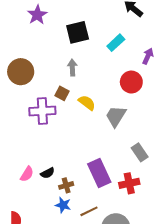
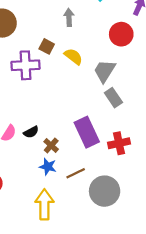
gray arrow: (72, 68) -> (69, 17), moved
gray rectangle: (140, 152) -> (113, 98), moved
brown cross: (66, 185) -> (51, 145), turned -32

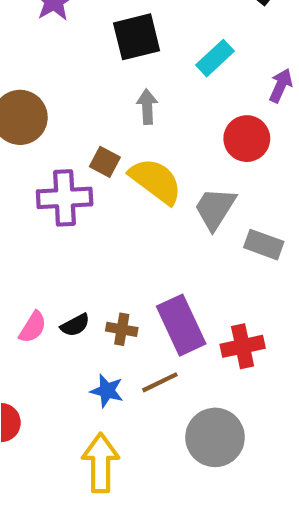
yellow semicircle: (73, 56) -> (156, 181), size x1.5
gray rectangle: (113, 98) -> (264, 245), moved, turned -36
brown cross: (51, 145) -> (122, 329), moved, turned -32
brown line: (76, 173) -> (160, 382), moved

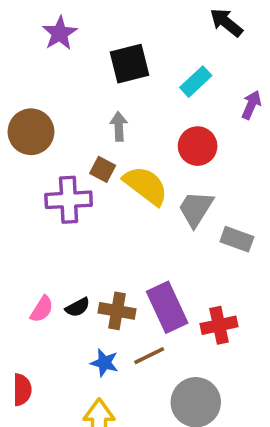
gray arrow: (147, 107) -> (119, 126), moved
red circle: (247, 139) -> (198, 146), moved
brown cross: (122, 329) -> (117, 311), size x1.4

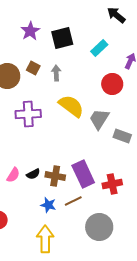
purple star: (60, 33) -> (30, 31), moved
red circle: (198, 146) -> (112, 84), moved
brown square: (103, 169) -> (33, 68), moved

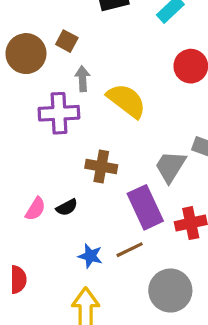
gray arrow: (56, 73) -> (82, 79), moved
gray trapezoid: (99, 119) -> (170, 167), moved
brown cross: (55, 176) -> (101, 167), moved

